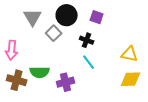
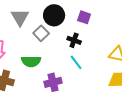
green semicircle: (40, 72) -> (31, 61), moved

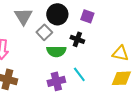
green semicircle: (31, 61) -> (56, 51), moved
cyan line: (76, 62) -> (79, 74), moved

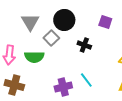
purple square: (87, 16) -> (105, 22), moved
green semicircle: (56, 51) -> (34, 57), moved

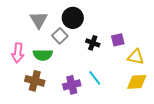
purple square: (105, 22) -> (118, 40), moved, turned -32
brown cross: (14, 85) -> (35, 81), moved

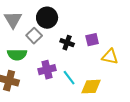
yellow diamond: (137, 82) -> (91, 87), moved
purple cross: (72, 85) -> (47, 70), moved

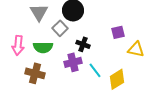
black cross: (67, 43) -> (83, 44), moved
yellow diamond: (91, 87) -> (117, 79), turned -30

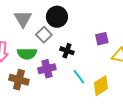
purple cross: (73, 62) -> (47, 69), moved

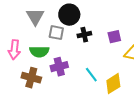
gray square: (44, 35) -> (56, 33), turned -35
black cross: (67, 51) -> (84, 35), moved, turned -32

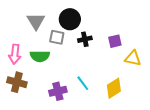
purple cross: (59, 67) -> (58, 91), moved
cyan line: (91, 75) -> (83, 83), moved
brown cross: (31, 78) -> (17, 82), moved

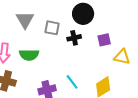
black circle: (70, 19) -> (83, 14), moved
gray square: (57, 37) -> (52, 28), moved

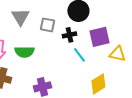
purple square: (104, 40) -> (99, 37), size x1.5
cyan line: (72, 82) -> (79, 55), moved

